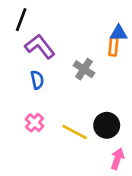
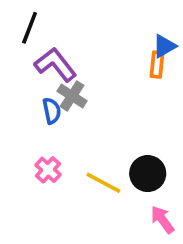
blue triangle: (119, 33) -> (164, 46), turned -30
gray cross: (84, 69) -> (72, 96), moved
pink arrow: (117, 159) -> (162, 220), turned -55

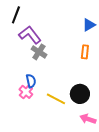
orange rectangle: (157, 65) -> (85, 52), moved
blue semicircle: (52, 111) -> (31, 81), moved
pink arrow: (162, 220) -> (88, 119), turned -35

